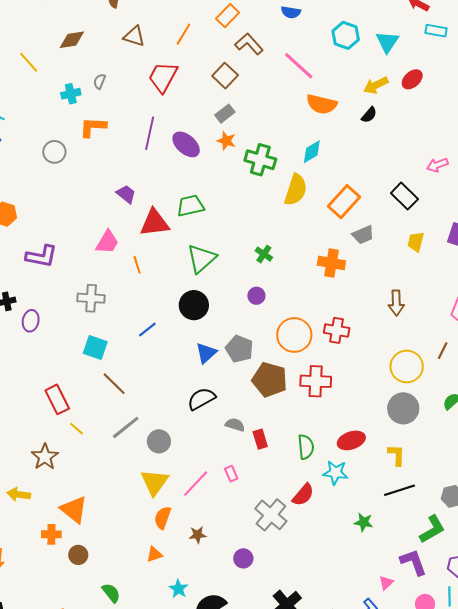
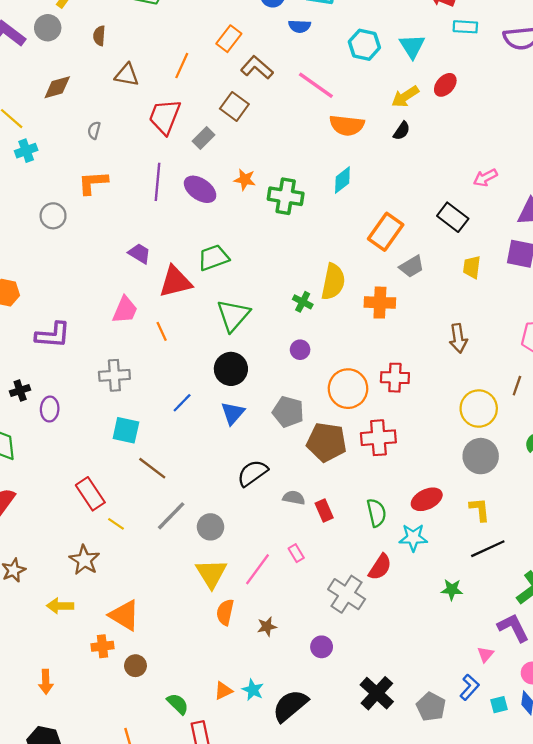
cyan cross: (71, 94) -> (26, 151), moved
gray rectangle: (225, 114) -> (204, 138), moved
yellow semicircle: (296, 190) -> (333, 282), moved
blue triangle: (206, 353) -> (233, 413), moved
orange triangle: (154, 554) -> (223, 691), moved

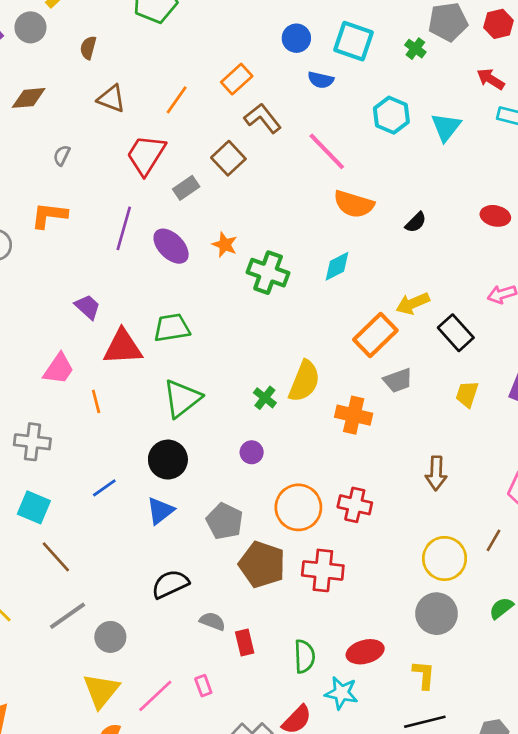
red ellipse: (445, 85) -> (495, 216), moved, turned 50
yellow arrow: (405, 97) -> (413, 303), moved

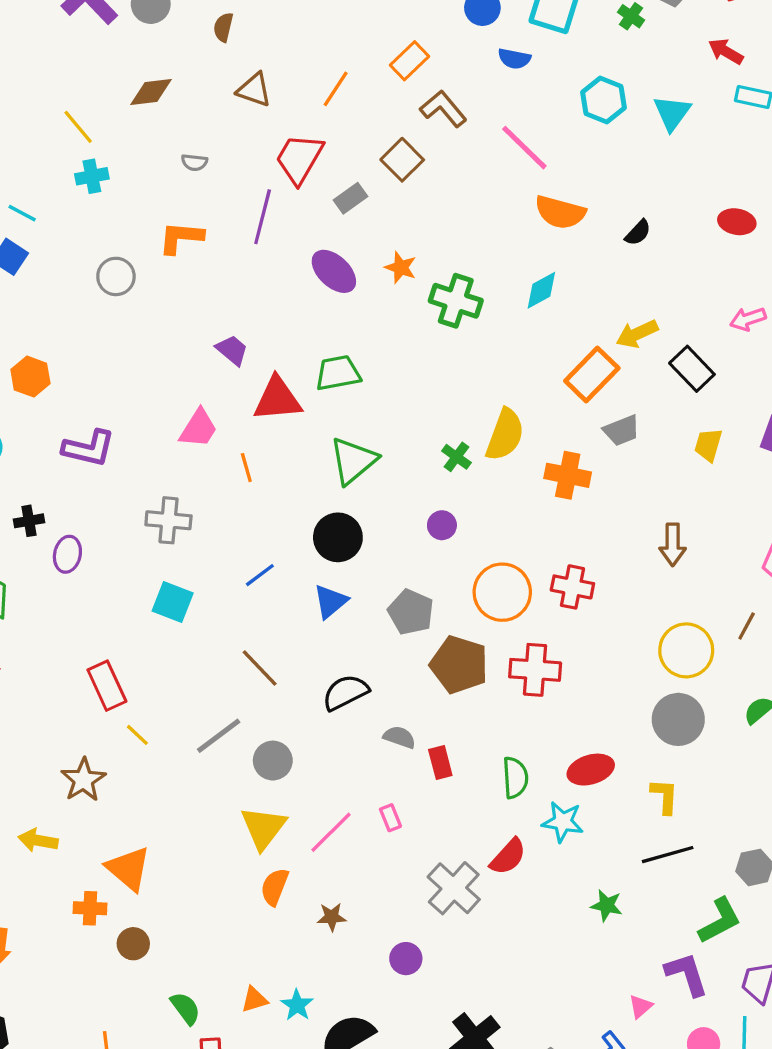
gray semicircle: (62, 155) -> (194, 162), turned -108
purple line: (124, 228) -> (263, 217), moved
brown line: (56, 557) -> (260, 668), moved

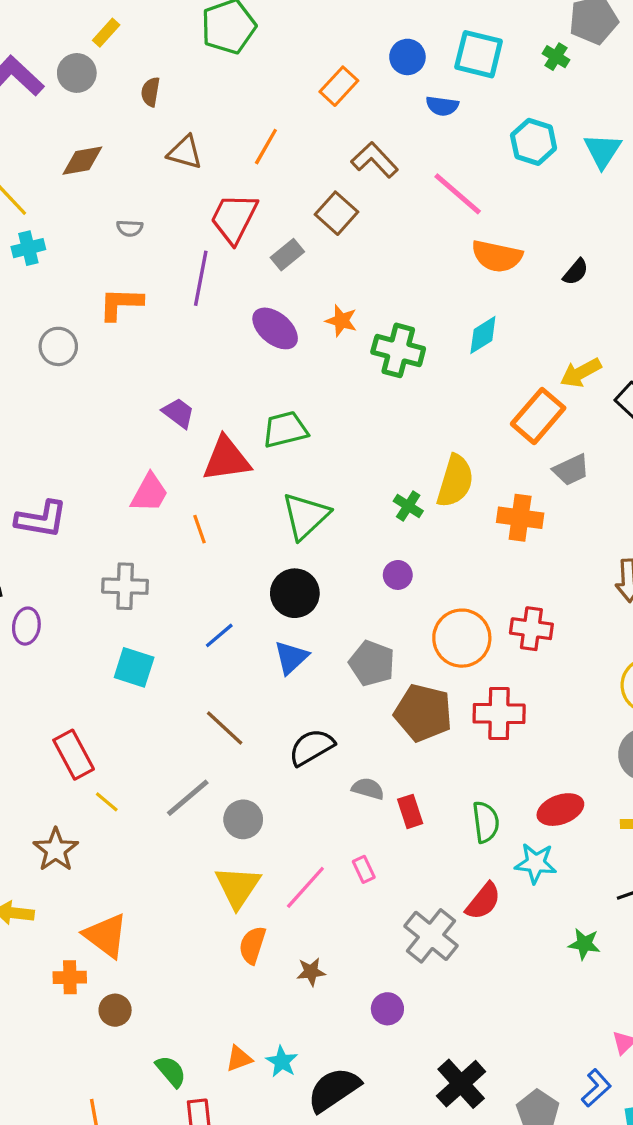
orange rectangle: (410, 61) -> (339, 86), moved

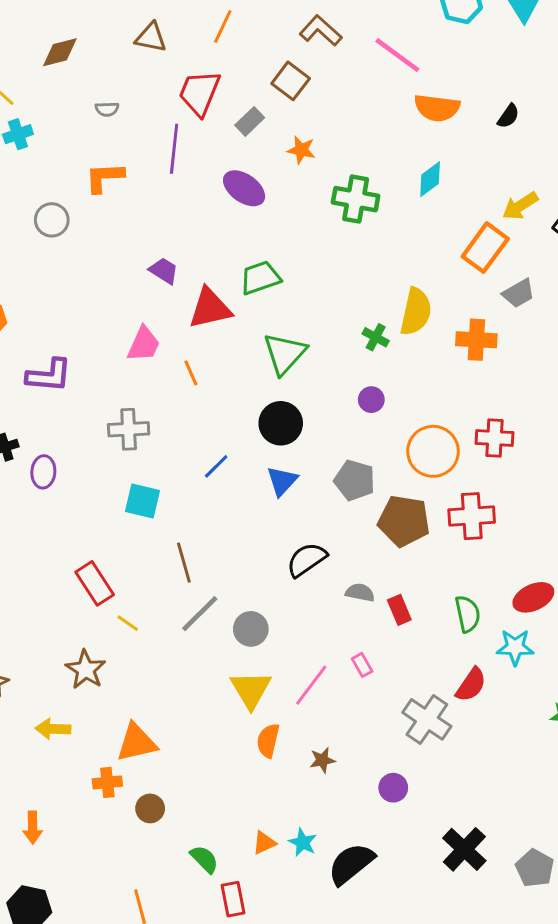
orange star: (341, 321) -> (301, 150), moved
brown line: (225, 728) -> (184, 563), moved, turned 36
orange triangle: (106, 936) -> (137, 743), turned -45

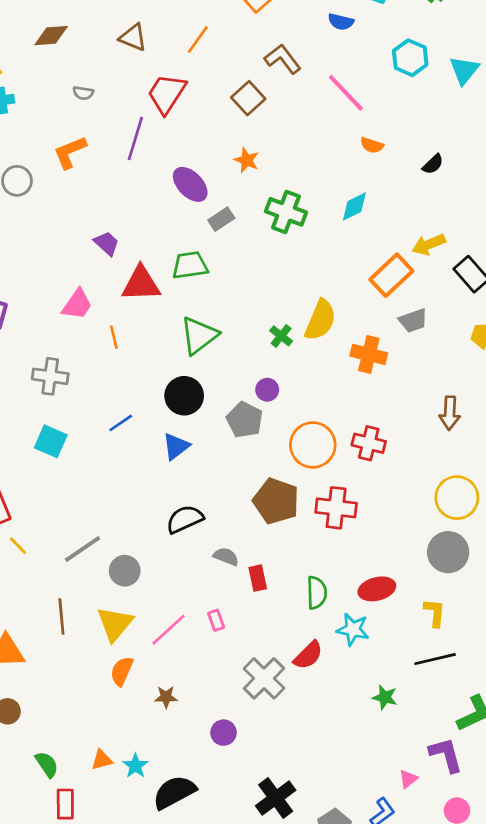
orange semicircle: (437, 108) -> (372, 145), size x0.6
gray rectangle: (250, 121) -> (221, 219), moved
orange L-shape: (104, 177) -> (70, 152), turned -30
gray pentagon: (355, 480) -> (245, 420), moved
brown line: (184, 563) -> (61, 617), moved

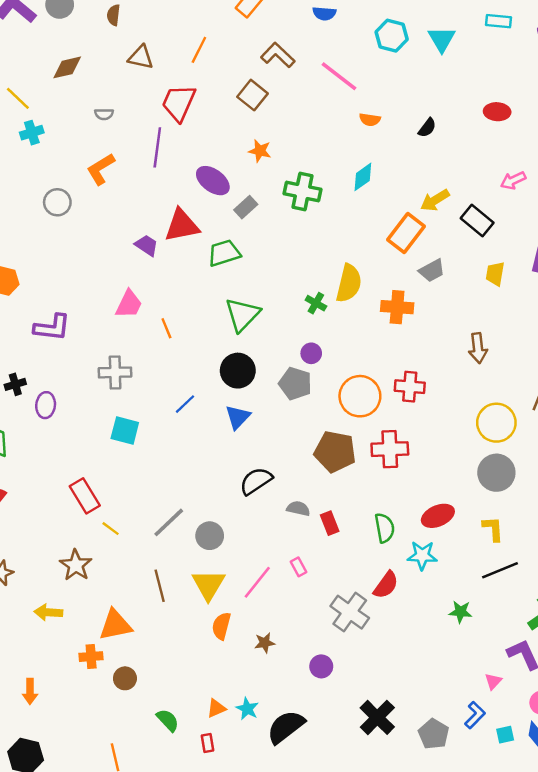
red triangle: (141, 284) -> (182, 225), moved
red rectangle: (65, 804) -> (208, 743), moved, size x0.7

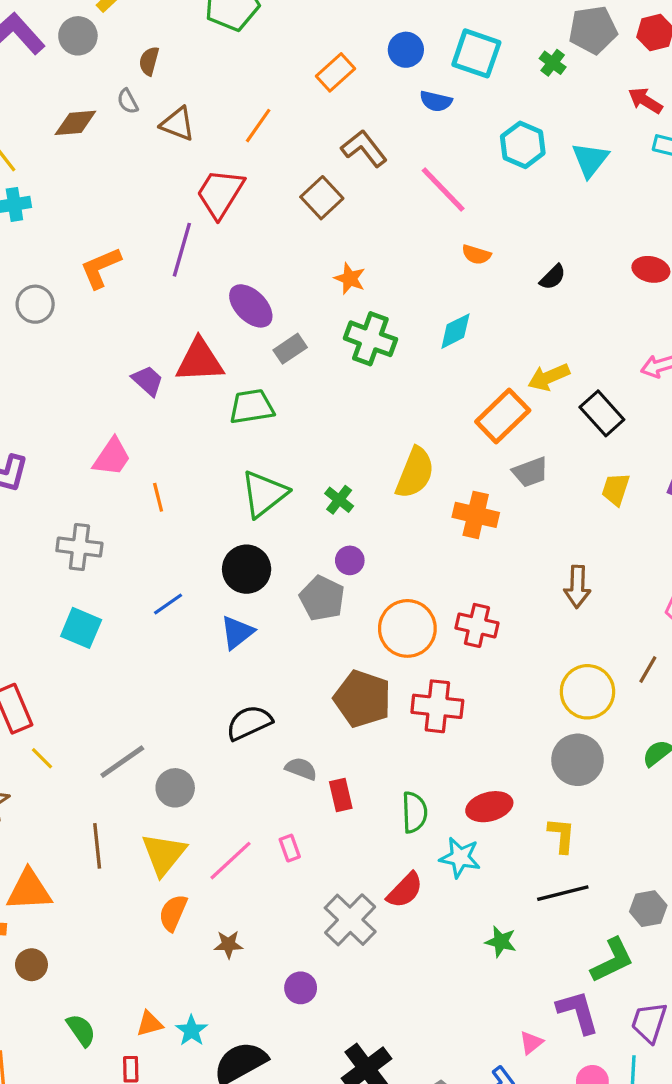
gray semicircle: (104, 114) -> (128, 101), moved, turned 54
orange star: (260, 151) -> (350, 279), moved
green cross: (316, 303) -> (339, 500), moved

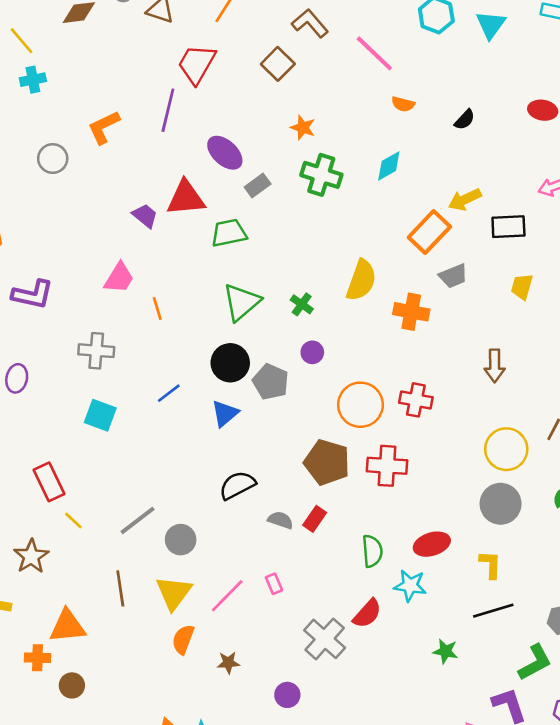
black rectangle: (602, 413) -> (508, 227), turned -48
gray pentagon: (322, 598) -> (271, 382), moved
red rectangle: (341, 795) -> (315, 519), moved, turned 50

